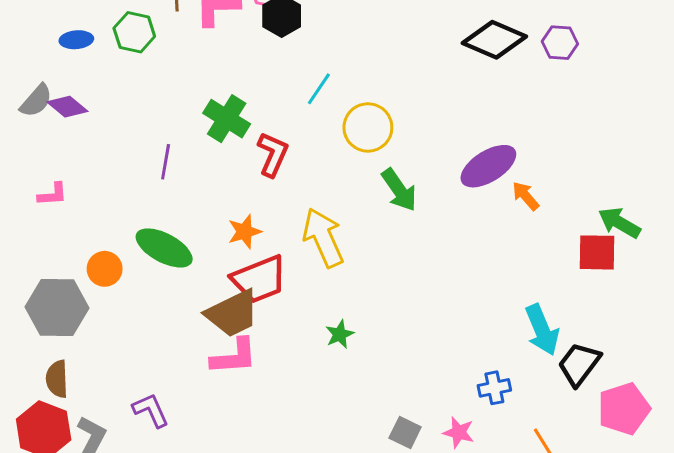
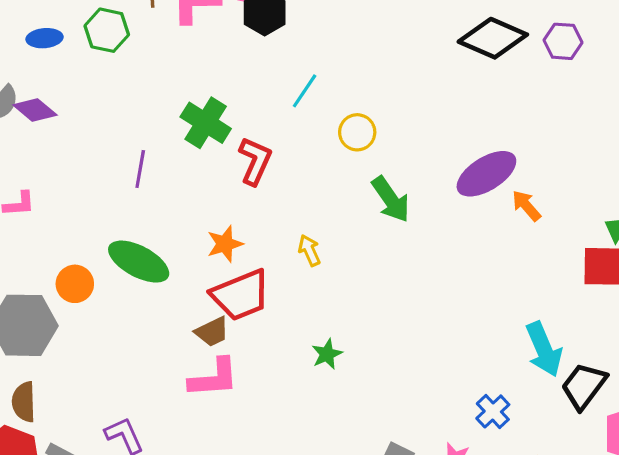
yellow circle: (368, 127) -> (357, 132), size x0.7
yellow arrow: (323, 238) -> (309, 250), size x0.5
brown trapezoid: (233, 313) -> (212, 332), size x0.6
blue cross: (494, 388) -> (493, 411), turned -32

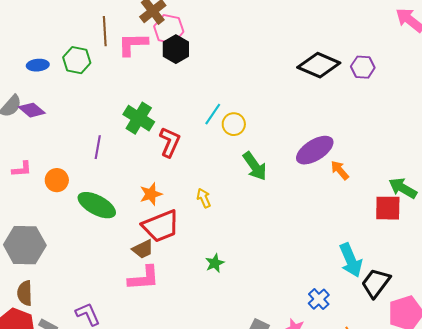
cyan line: (305, 91) -> (213, 114), moved
orange circle: (75, 284) -> (57, 180), moved

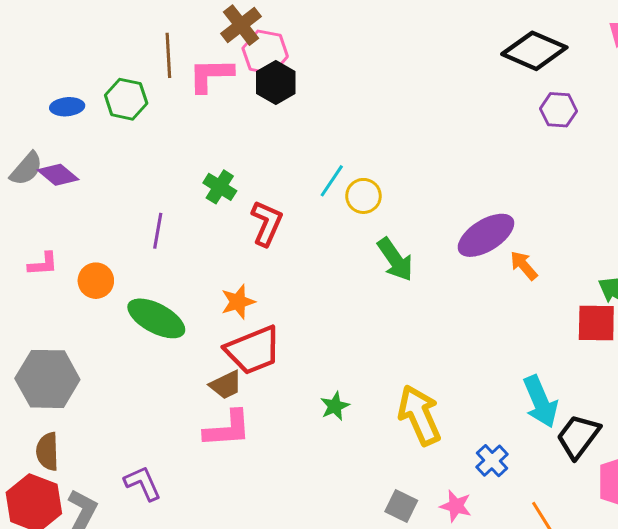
black diamond: (319, 65) -> (534, 51), moved
green cross: (139, 118) -> (220, 187), size x0.7
yellow arrow: (204, 198) -> (419, 415), moved, size x2.0

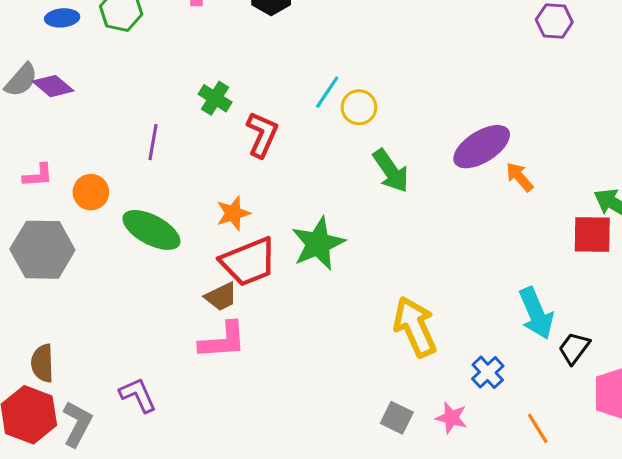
gray hexagon: (47, 379) -> (42, 250), moved
green star: (335, 406) -> (318, 244), moved, size x1.8
black trapezoid: (578, 436) -> (574, 348), size x0.7

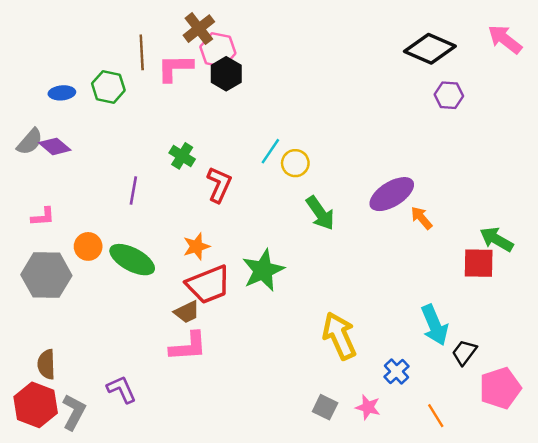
orange circle: (91, 192) -> (88, 246), moved

